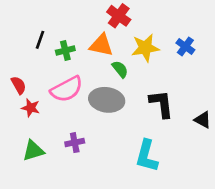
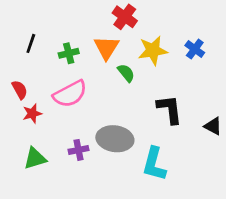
black line: (40, 40) -> (31, 43), moved
orange triangle: (101, 45) -> (107, 48), turned 50
gray ellipse: (107, 100) -> (115, 139), moved
red star: (31, 108) -> (32, 114), turned -30

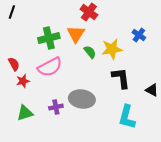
black line: (31, 43) -> (12, 12), moved
yellow star: (153, 50) -> (112, 49), moved
green cross: (69, 53) -> (49, 38), size x1.5
cyan L-shape: (154, 164) -> (127, 117), moved

